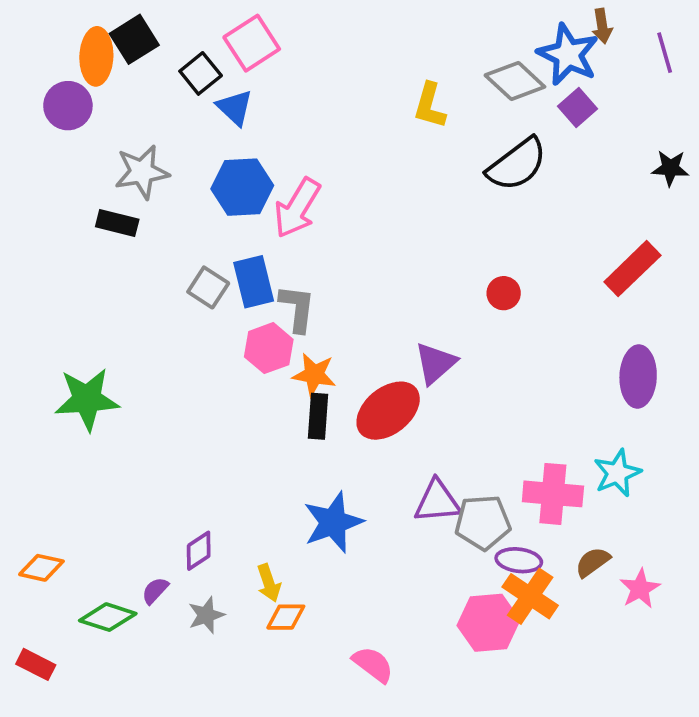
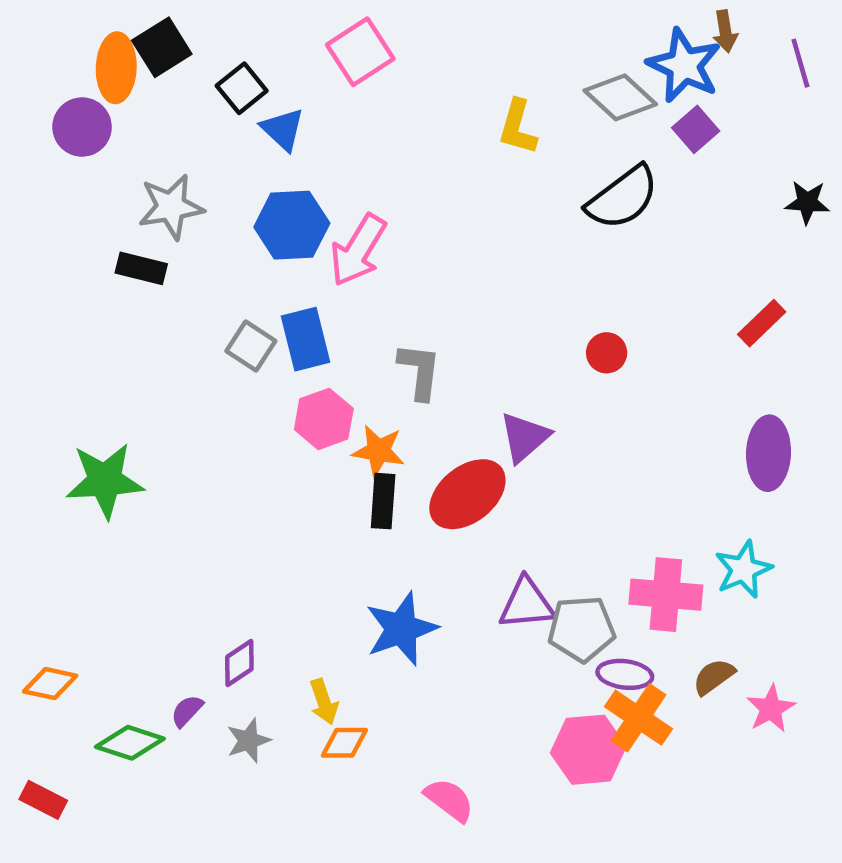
pink square: (252, 43) -> (360, 52), moved
red rectangle: (632, 269) -> (762, 323), size x0.7
gray L-shape: (297, 308) -> (420, 371), moved

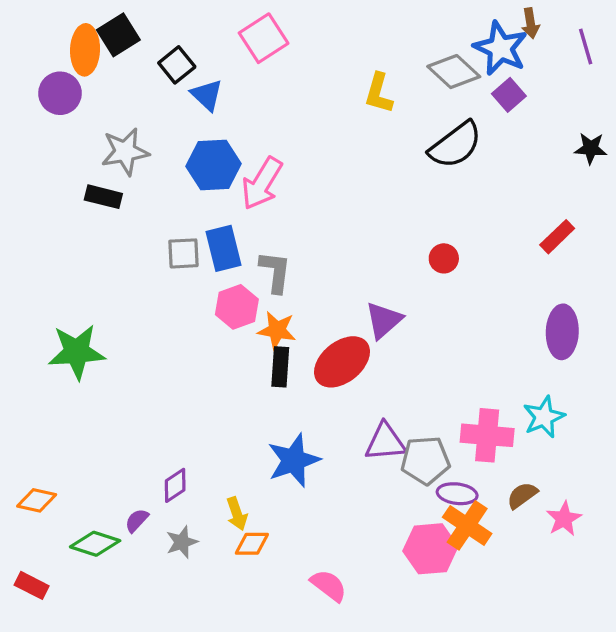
gray square: (251, 346) -> (183, 253), turned -36
gray L-shape: (420, 371) -> (275, 272), moved

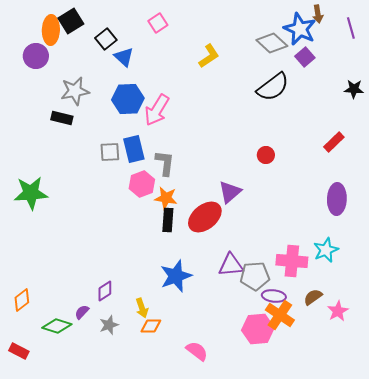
pink square: (264, 38) -> (158, 23), size x0.7
yellow L-shape: (379, 93) -> (209, 56), moved, turned -140
green star: (77, 352) -> (31, 193), moved
orange diamond: (37, 500) -> (22, 300), turned -50

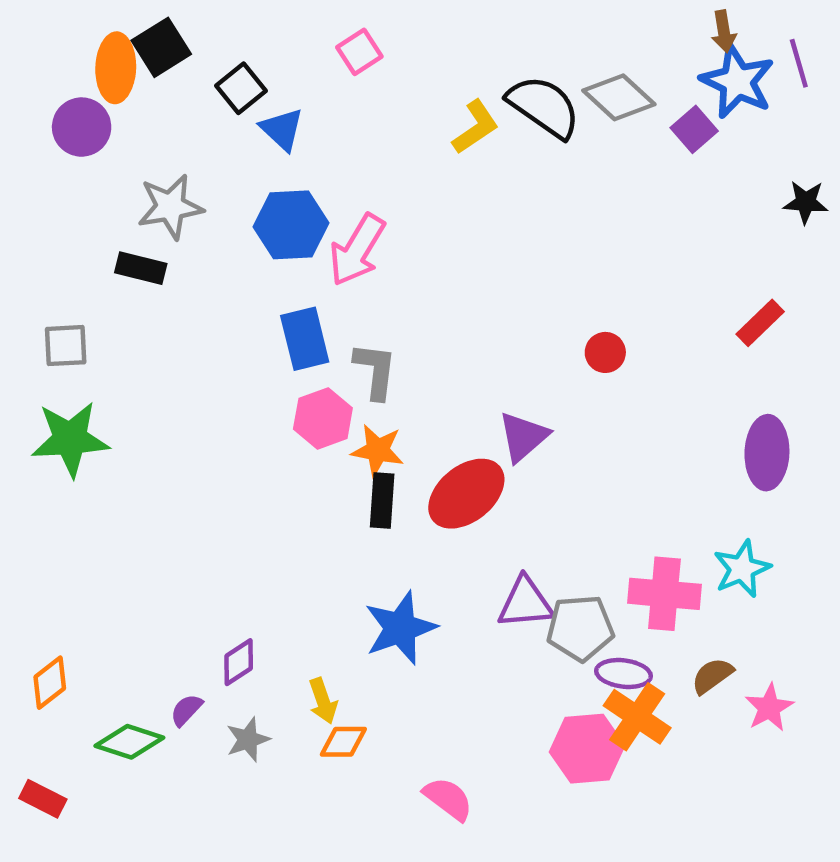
blue star: (300, 29) -> (737, 81), moved
black semicircle: (273, 87) -> (544, 107), moved, turned -108
gray square: (110, 152) -> (66, 346), moved

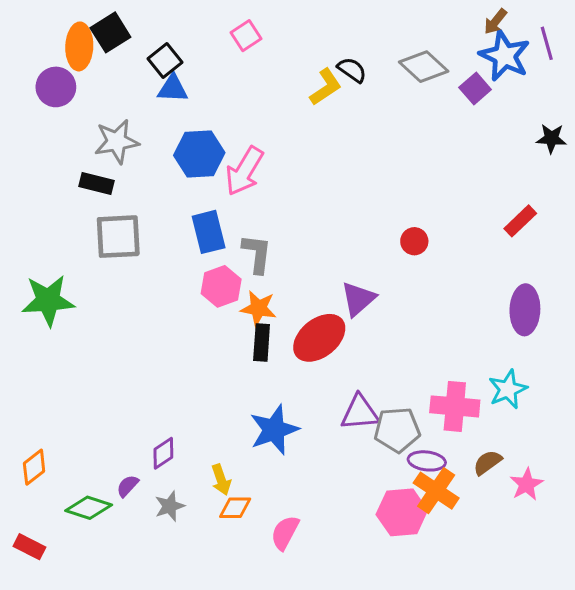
brown arrow: (724, 31) -> (495, 22), turned 48
black semicircle: (544, 107) -> (352, 70), moved, size x0.6
blue triangle: (282, 129) -> (173, 89), moved, turned -40
gray square: (66, 346) -> (118, 237), moved, size x1.5
pink semicircle: (448, 799) -> (285, 533), moved, turned -99

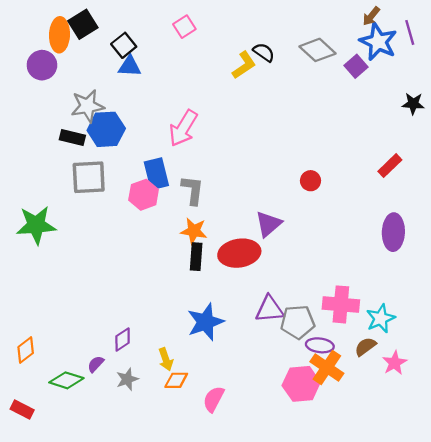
blue hexagon: (199, 154) -> (106, 129), moved
pink hexagon: (221, 286) -> (144, 195), moved
red ellipse: (319, 338) -> (239, 253), turned 30
cyan star: (508, 389) -> (381, 318), moved

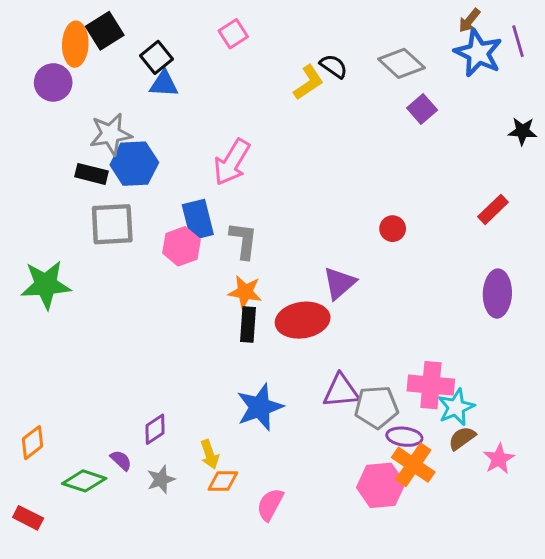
purple square: (356, 66) -> (422, 109), moved
cyan star: (381, 318) -> (456, 407), moved
purple semicircle: (96, 364) -> (121, 460), turned 90

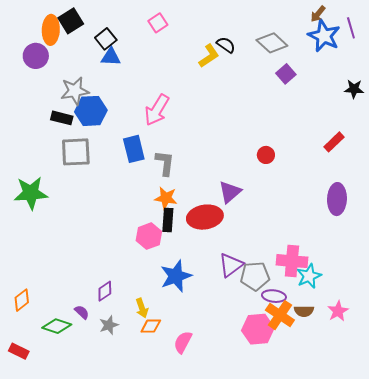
pink hexagon: (182, 246) -> (149, 236), moved
purple triangle: (341, 391) -> (231, 265), turned -32
brown semicircle: (462, 438) -> (304, 311), moved, turned -144

